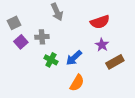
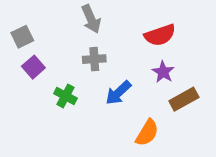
gray cross: (42, 37) -> (94, 59), moved
green cross: (51, 60) -> (65, 96), moved
orange semicircle: (77, 83) -> (147, 133), moved

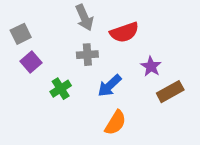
red semicircle: (160, 35) -> (124, 32), moved
green cross: (65, 96) -> (61, 89), turned 30
orange semicircle: (147, 133) -> (115, 123), moved

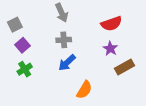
red semicircle: (124, 32) -> (111, 24), moved
blue arrow: (110, 86) -> (67, 63), moved
green cross: (61, 89) -> (25, 69), moved

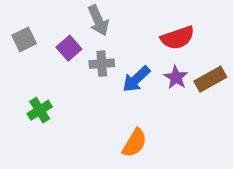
purple square: (23, 45) -> (69, 48), moved
blue arrow: (67, 63) -> (136, 79), moved
brown rectangle: (124, 67) -> (210, 79), moved

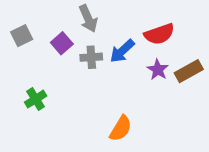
blue arrow: (136, 79) -> (122, 51), moved

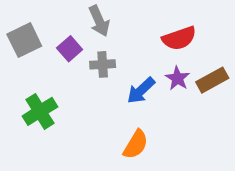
gray square: (22, 36) -> (24, 40), size x1.4
blue arrow: (122, 51) -> (141, 91), moved
green cross: (36, 99) -> (40, 111), size x1.4

